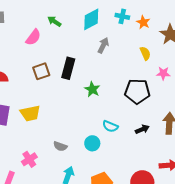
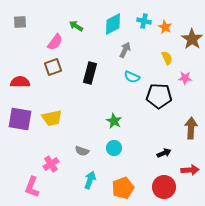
brown square: (41, 71) -> (53, 67), moved
green star: (92, 89) -> (114, 121), moved
cyan semicircle: (110, 126) -> (132, 77), moved
black arrow: (142, 129) -> (164, 153), moved

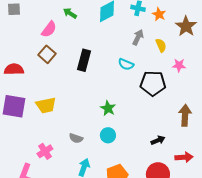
gray arrow: (125, 50) -> (138, 37), moved
brown square: (53, 67) -> (47, 54), turned -30

